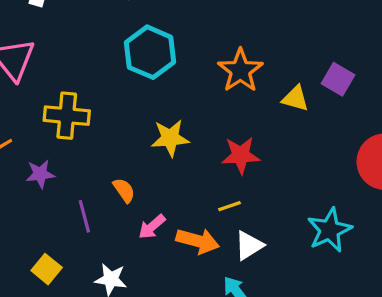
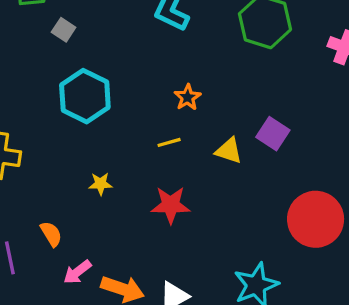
orange star: (240, 70) -> (188, 97), moved, size x0.6
yellow star: (170, 138) -> (101, 184), size x0.6
yellow line: (229, 206) -> (169, 142), moved

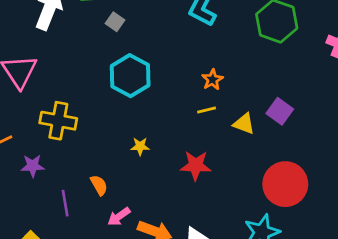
yellow line: (169, 142) -> (207, 110), moved
red circle: (316, 219) -> (285, 184), moved

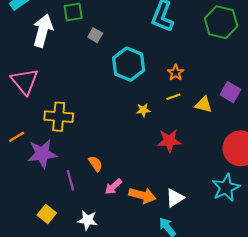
cyan hexagon: (130, 76) -> (129, 64), moved
yellow star: (140, 146) -> (143, 110), moved
purple star: (33, 166) -> (42, 154), size x1.6

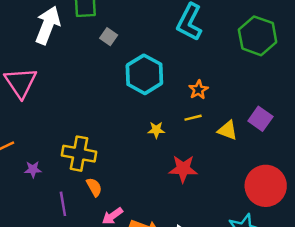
yellow cross: (59, 117) -> (79, 154), moved
purple star: (42, 154) -> (33, 169), size x0.5

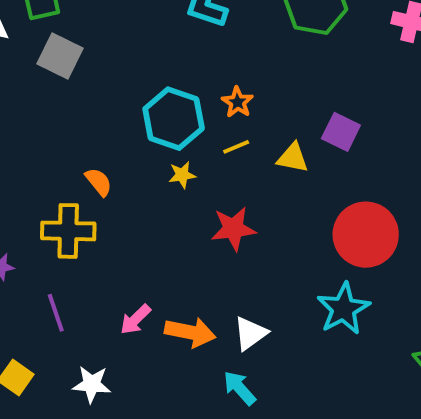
gray square: (109, 37) -> (60, 56), moved, size x1.6
cyan hexagon: (144, 74) -> (174, 119), moved
orange semicircle: (94, 187) -> (99, 182), moved

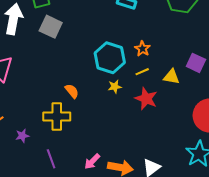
red star: (233, 229) -> (146, 99), moved, turned 30

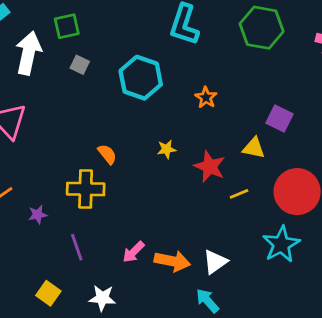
gray square: (51, 27) -> (80, 65), size x0.6
cyan hexagon: (110, 58) -> (141, 78), moved
yellow line: (142, 72) -> (239, 194), moved
yellow triangle: (171, 77) -> (254, 148), moved

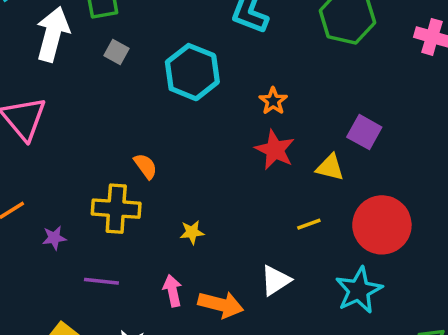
yellow star: (167, 149) -> (192, 232), moved
red star: (210, 167) -> (275, 150), moved
purple line: (77, 247) -> (101, 281), turned -68
pink arrow: (133, 252) -> (173, 291), turned 120
white triangle: (215, 262) -> (276, 280), moved

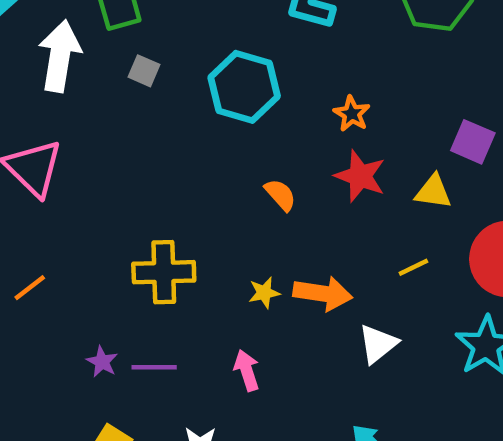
orange semicircle: (146, 166) -> (280, 195), moved
purple star: (54, 238) -> (102, 362), moved, turned -30
orange arrow: (221, 305) -> (323, 293), moved

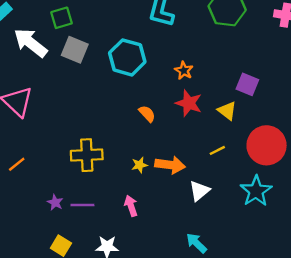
white arrow: (60, 56) -> (30, 43), turned -60
gray square: (144, 71) -> (75, 50), size x1.6
yellow triangle: (433, 192) -> (227, 111), turned 30

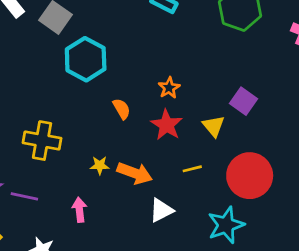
cyan hexagon: (127, 57) -> (86, 59), moved
orange star: (184, 71) -> (169, 88), moved
red star: (189, 103) -> (167, 125), moved

